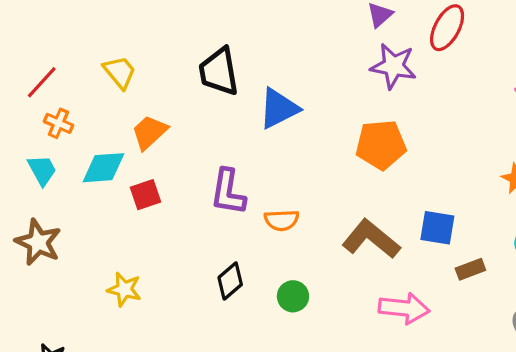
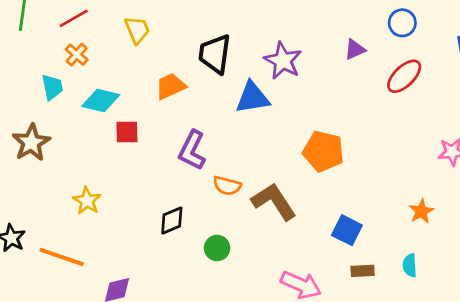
purple star: (393, 66) -> (283, 61), moved
orange trapezoid: (149, 132) -> (170, 86), moved
brown L-shape: (371, 239) -> (274, 201), moved

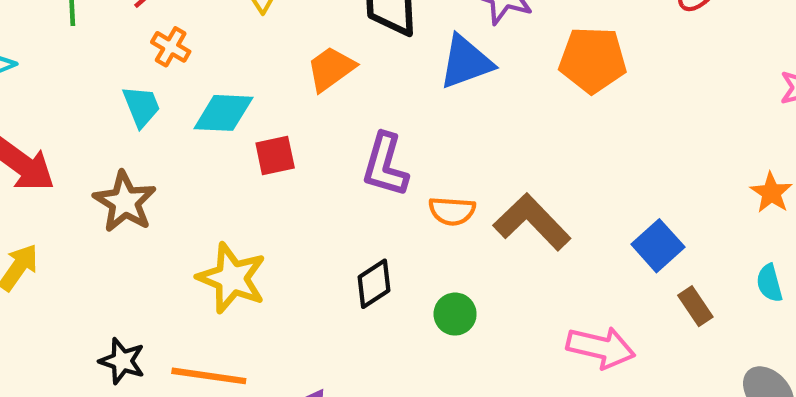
orange pentagon: (323, 151) -> (593, 60), moved
yellow star: (87, 201) -> (232, 278), size x1.5
blue square: (347, 230) -> (658, 246), turned 32
brown rectangle: (363, 271) -> (695, 306), turned 70

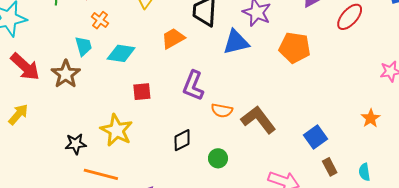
red square: (275, 155) -> (142, 92), moved
brown star: (125, 202) -> (66, 74), moved
cyan semicircle: (769, 283) -> (364, 172), moved
black star: (122, 361) -> (76, 144), moved, turned -30

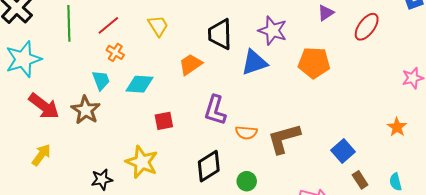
brown L-shape: (258, 120) -> (284, 139), turned -63
black diamond: (182, 140) -> (209, 166), size x1.4

